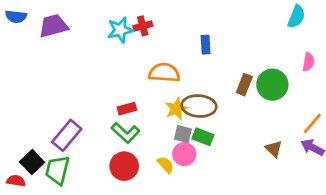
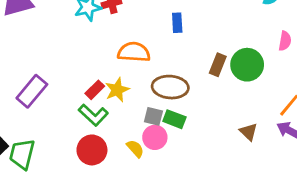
red rectangle: (127, 109) -> (95, 90), turned -30
yellow star: (176, 109) -> (117, 90), moved
purple rectangle: (67, 135) -> (32, 91), moved

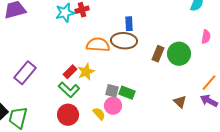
brown ellipse: (170, 87) -> (124, 41), moved

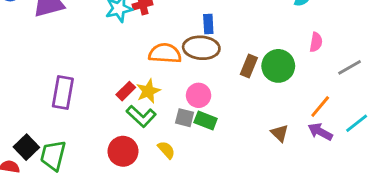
purple rectangle: (25, 73) -> (63, 93), turned -30
green L-shape: (69, 90) -> (141, 116), moved
pink circle: (113, 106) -> (199, 95), moved

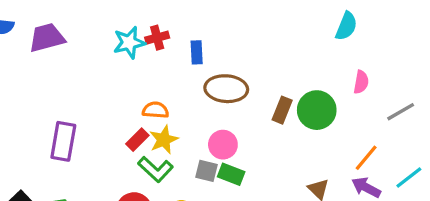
blue rectangle: (208, 24) -> (197, 52), moved
orange semicircle: (165, 53) -> (155, 110), moved, size x0.7

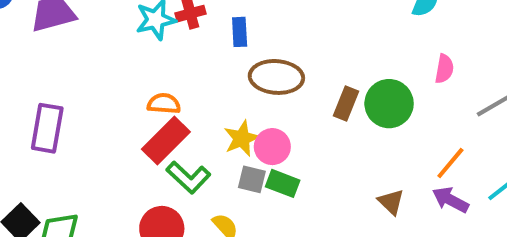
orange semicircle: (155, 110) -> (164, 104), moved
red rectangle: (137, 140) -> (166, 140), size x1.6
yellow star: (164, 140) -> (242, 138), moved
purple rectangle: (63, 141) -> (47, 128), moved

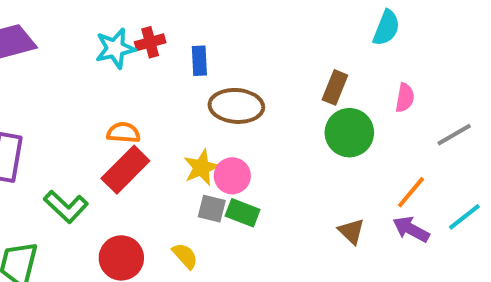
brown rectangle: (346, 104) -> (335, 87), moved
green L-shape: (188, 177) -> (66, 207), moved

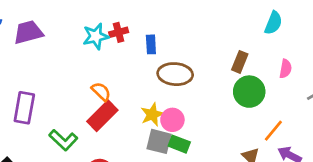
orange semicircle: (123, 133) -> (101, 92), turned 40
orange line: (411, 192) -> (273, 131), moved
gray square: (212, 209) -> (159, 141), size x1.4

